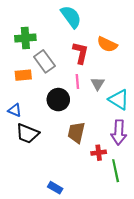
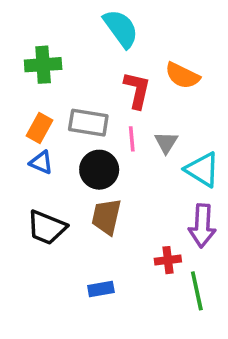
gray rectangle: (44, 61) -> (88, 123), moved, turned -45
orange rectangle: (23, 75) -> (39, 128), turned -56
blue triangle: (15, 110) -> (41, 162), moved
brown trapezoid: (76, 132) -> (106, 217), moved
blue rectangle: (55, 188) -> (101, 289), moved, turned -40

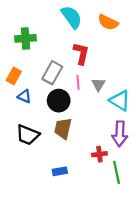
orange semicircle: (182, 76) -> (108, 22), moved
gray rectangle: (88, 123) -> (52, 73), turned -70
orange rectangle: (39, 128) -> (14, 76), moved

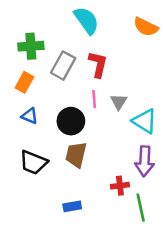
orange semicircle: (108, 22) -> (146, 27), moved
gray rectangle: (52, 73) -> (63, 66), moved
orange rectangle: (14, 76) -> (24, 82), moved

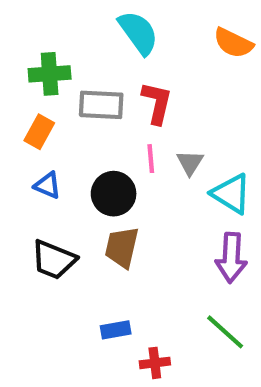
gray rectangle: (63, 66) -> (101, 105), turned 64
red cross: (120, 186) -> (155, 363), moved
green line: (141, 208) -> (225, 332), turned -36

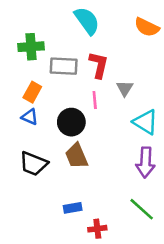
orange rectangle: (39, 132) -> (32, 92), moved
gray triangle: (190, 163) -> (125, 88), moved
brown trapezoid: (122, 247) -> (77, 156), turned -36

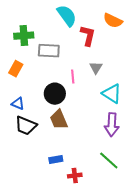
red L-shape: (99, 65) -> (88, 36), moved
orange rectangle: (32, 92) -> (16, 69), moved
blue triangle: (30, 117) -> (18, 104), moved

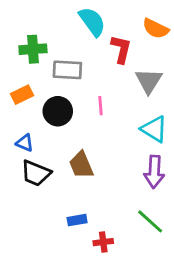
gray triangle: (96, 68) -> (149, 81), moved, size x1.5
orange rectangle: (16, 69) -> (22, 95), turned 35
black circle: (55, 94) -> (58, 111), moved

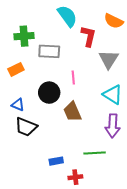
black circle: (58, 111) -> (49, 93), moved
brown trapezoid: (81, 165) -> (72, 112), moved
green line: (150, 221) -> (95, 153), moved, turned -45

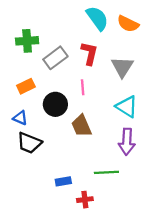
cyan semicircle: (67, 16) -> (97, 18), moved
red L-shape: (88, 36) -> (89, 53), moved
gray rectangle: (49, 51) -> (55, 58), turned -40
orange rectangle: (16, 69) -> (26, 86), moved

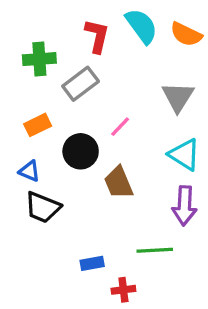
red L-shape: (89, 53) -> (97, 36), moved
pink line: (83, 87) -> (120, 127), turned 49

